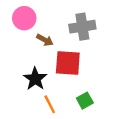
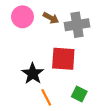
brown arrow: (45, 40) -> (51, 18), moved
green square: (85, 101) -> (79, 94), turned -35

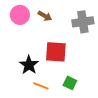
gray cross: (77, 25) -> (83, 22), moved
orange line: (46, 97) -> (41, 86), turned -42

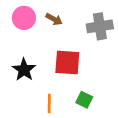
black star: (29, 65) -> (24, 70), moved
orange line: (41, 86) -> (49, 103), turned 70

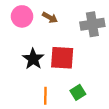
black star: (24, 70) -> (33, 59), moved
green square: (84, 100) -> (78, 92), turned 32

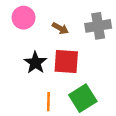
brown arrow: (50, 18) -> (60, 28), moved
green square: (78, 92) -> (83, 98), size x1.6

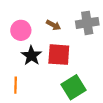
pink circle: (24, 18) -> (21, 30), moved
orange line: (48, 102) -> (16, 85), moved

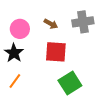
black star: (31, 56) -> (14, 53), moved
orange line: (16, 85) -> (15, 81), turned 35

